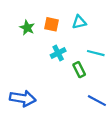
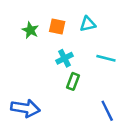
green rectangle: (79, 70) -> (73, 81), moved, turned 48
blue line: (97, 101) -> (107, 111), turned 36

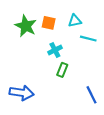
green star: (30, 30) -> (26, 26), size x1.5
cyan line: (106, 58) -> (88, 39), moved

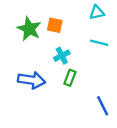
cyan triangle: (75, 21) -> (97, 12), moved
blue arrow: (22, 93) -> (31, 80), moved

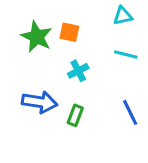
green rectangle: (70, 78) -> (75, 115), moved
blue line: (103, 106) -> (130, 112), moved

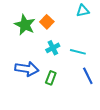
orange square: (69, 32) -> (47, 22), turned 32
cyan line: (126, 54) -> (78, 52), moved

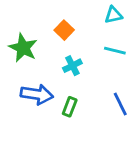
green star: (25, 25) -> (23, 48), moved
cyan line: (78, 52) -> (115, 51), moved

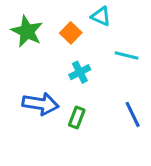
cyan triangle: (113, 15) -> (101, 16), moved, turned 36
green star: (23, 48) -> (27, 31), moved

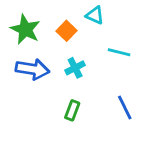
blue arrow: (41, 104) -> (32, 69), moved

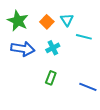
cyan triangle: (95, 15) -> (67, 20), moved, turned 32
blue line: (125, 108) -> (88, 87), moved, turned -42

